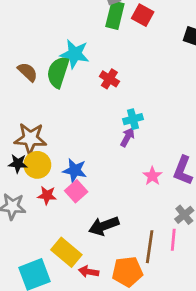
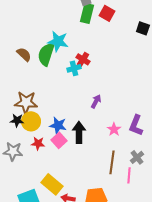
cyan cross: (133, 119) -> (74, 68), moved
black arrow: (104, 226) -> (79, 132), moved, turned 110
brown line: (150, 247) -> (112, 162), moved

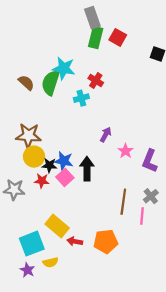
red cross: (83, 59) -> (96, 80), moved
black star: (17, 120) -> (49, 165), moved
pink star: (114, 129) -> (125, 151), moved

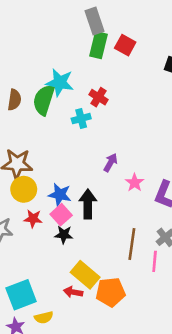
brown semicircle: (26, 83) -> (14, 100), turned 56
black star: (49, 165) -> (64, 235), moved
yellow rectangle: (57, 226) -> (85, 275), moved

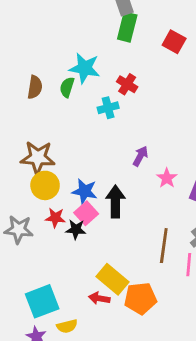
red square: (125, 45) -> (174, 42), moved
green semicircle: (44, 100) -> (67, 87), size x0.6
black star: (64, 235) -> (76, 229), moved

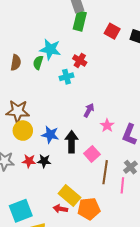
pink square: (86, 213) -> (92, 154), moved
red star: (55, 218) -> (29, 161), moved

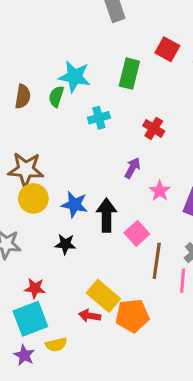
green rectangle: (80, 21) -> (129, 74), moved
red cross: (80, 60) -> (154, 128), moved
red star: (29, 161) -> (35, 288), moved

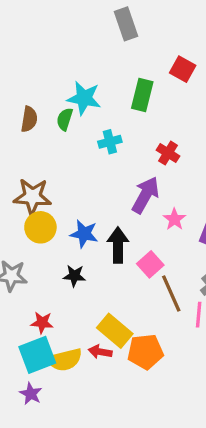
purple arrow: (132, 168) -> (145, 195), size x1.6
brown line: (157, 261) -> (171, 294), turned -32
yellow semicircle: (56, 345) -> (65, 360), moved, size x1.5

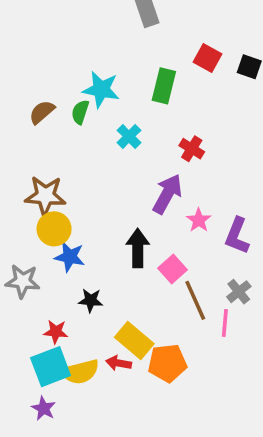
brown semicircle: (29, 119) -> (42, 112), turned -140
cyan cross: (110, 142) -> (129, 136), turned -30
blue star: (84, 234) -> (70, 257), moved
black star: (74, 276) -> (91, 300), moved

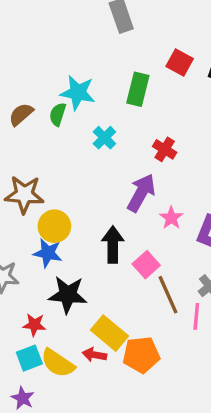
yellow circle: (54, 229) -> (54, 226), moved
black star: (91, 300) -> (68, 295), size x1.6
cyan square: (51, 367) -> (29, 358), size x0.7
yellow semicircle: (80, 372) -> (58, 363), turned 48

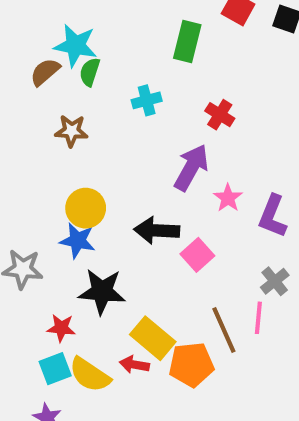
cyan star: (78, 93) -> (75, 46), moved
cyan cross: (104, 138) -> (147, 100), turned 30
brown star: (24, 194) -> (71, 131), moved, size x0.7
black arrow: (113, 245) -> (157, 230), turned -87
brown line: (168, 295) -> (224, 330), moved

